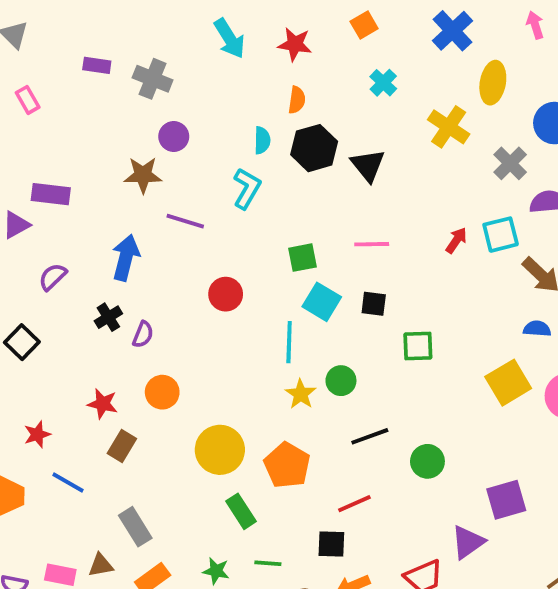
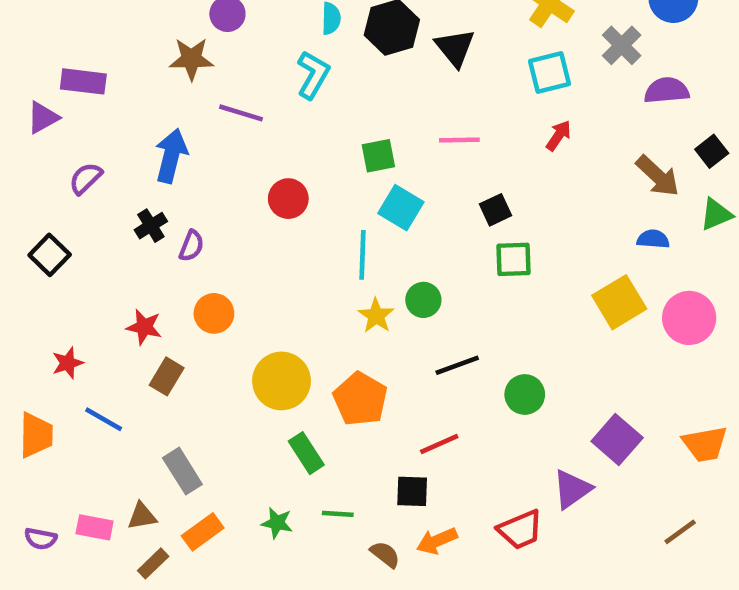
cyan square: (501, 235) -> (550, 72), moved
black square: (374, 304) -> (495, 210), moved, turned -32
purple square: (506, 500) -> (617, 440), turned -33

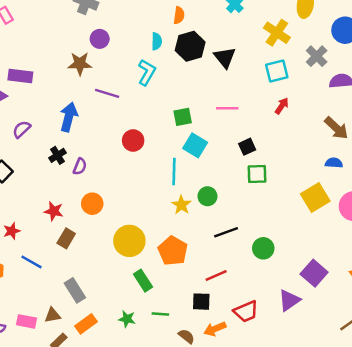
red trapezoid: (520, 530) -> (246, 312), moved

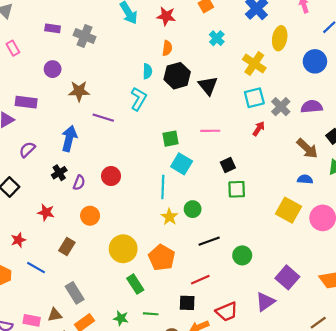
purple circle: (100, 39) -> (53, 69), moved
gray cross: (317, 56) -> (281, 107), moved
red circle: (133, 140) -> (111, 176), moved
yellow square: (315, 197) -> (288, 210), turned -30
red star: (54, 211) -> (46, 212), moved

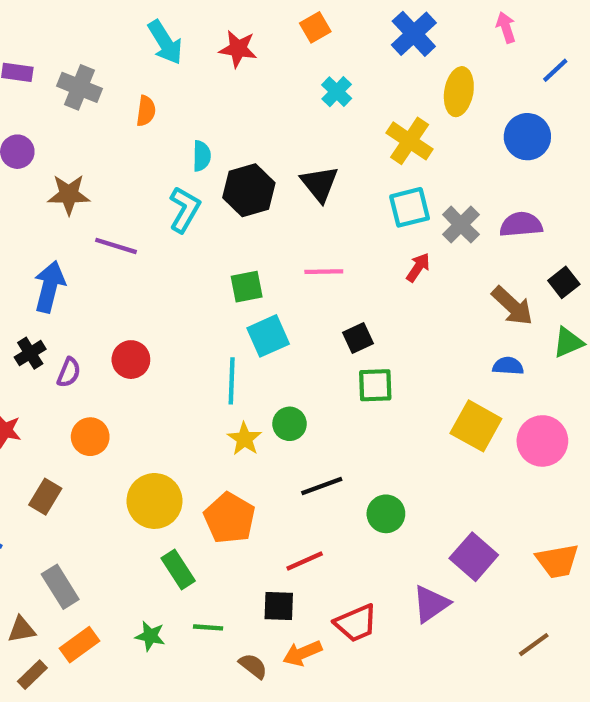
orange semicircle: (167, 48) -> (146, 111), moved
black hexagon: (177, 76) -> (249, 190), moved
cyan square: (182, 164) -> (268, 336), turned 35

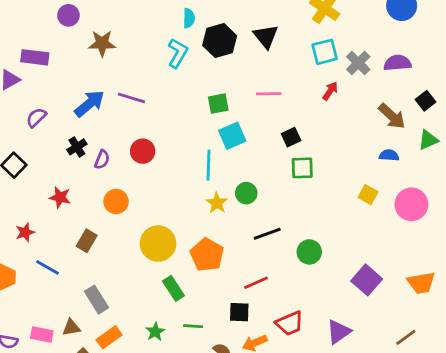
purple line: (116, 246) -> (131, 98), moved
blue arrow: (49, 287) -> (89, 104), turned 36
yellow square: (476, 426) -> (368, 195), size x0.6
purple triangle: (431, 604) -> (339, 332), moved
green star: (150, 636) -> (155, 332), turned 30

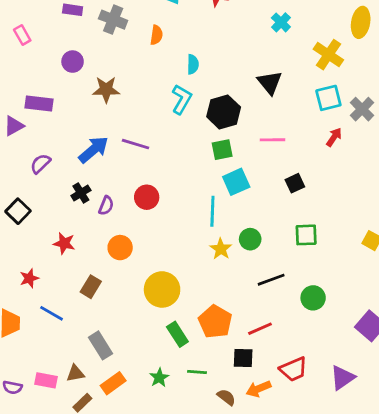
black hexagon: (220, 41) -> (224, 112), moved
green square: (302, 168) -> (306, 235), moved
orange pentagon: (207, 255) -> (215, 322), moved

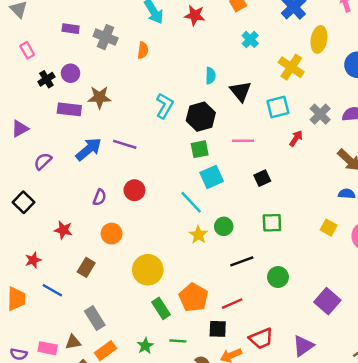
cyan semicircle: (193, 64) -> (210, 76), moved
cyan square: (328, 98) -> (278, 107), moved
purple rectangle: (39, 104) -> (69, 109), moved
black cross: (81, 193) -> (46, 79), moved
cyan line: (212, 211) -> (191, 202), turned -45

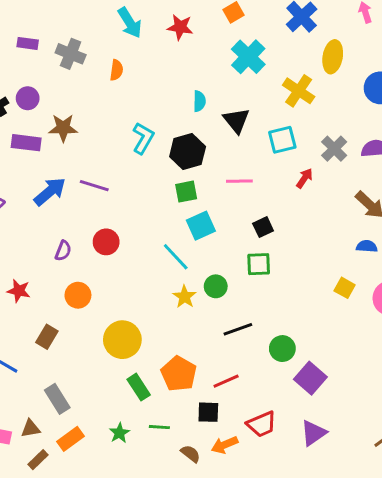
cyan cross: (250, 39) -> (248, 57), size x1.6
green square: (272, 223) -> (259, 264), moved
purple square: (327, 301) -> (310, 378), moved

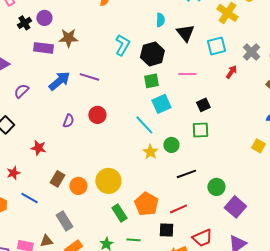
orange circle: (78, 295) -> (78, 186), moved

